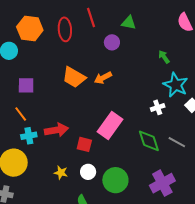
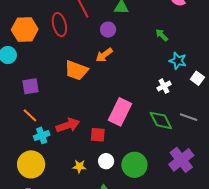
orange arrow: (103, 78) -> (104, 55), moved
cyan star: (176, 85) -> (178, 61), size x0.7

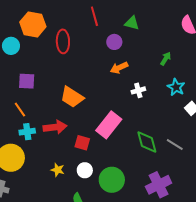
red ellipse: (59, 25) -> (63, 41), moved
green arrow: (162, 35) -> (166, 59), turned 64
orange arrow: (104, 55) -> (119, 68), moved
orange trapezoid: (76, 70) -> (72, 97), moved
white cross: (164, 86) -> (138, 90), moved

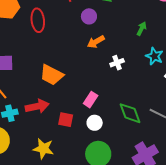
pink rectangle: (109, 125) -> (91, 100), size x0.6
yellow star: (58, 170) -> (43, 149), size x1.5
white circle: (85, 170) -> (95, 123), moved

